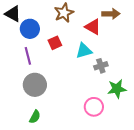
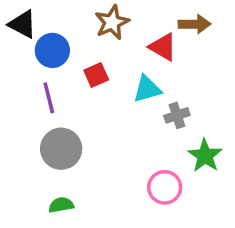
green star: (117, 89) -> (205, 156), turned -30
green semicircle: (35, 117) -> (61, 205), turned -128

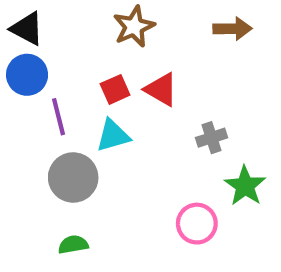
red triangle: (163, 47) -> (161, 89), moved
blue circle: (52, 50) -> (27, 75), moved
cyan triangle: (147, 89) -> (113, 136), moved

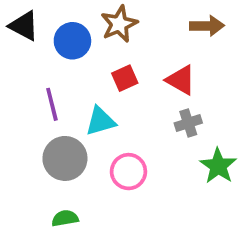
blue circle: (27, 75) -> (72, 41), moved
red square: (115, 89) -> (125, 78), moved
red triangle: (161, 89) -> (181, 80), moved
pink circle: (197, 224) -> (128, 172), moved

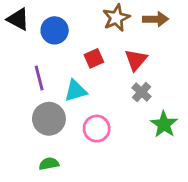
brown star: (119, 24) -> (116, 18), moved
red triangle: (181, 80) -> (136, 60), turned 40
gray cross: (188, 123) -> (142, 92), turned -30

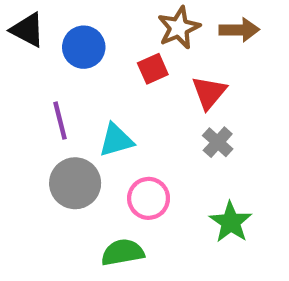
red square: (94, 58) -> (153, 69), moved
green star: (164, 124) -> (231, 222), moved
green semicircle: (49, 164) -> (123, 252), moved, size x1.4

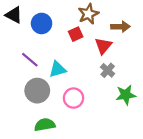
brown arrow: (239, 30) -> (120, 27), moved
purple line: (60, 121) -> (30, 60), turned -36
green star: (231, 222) -> (126, 95), moved, turned 30
green semicircle: (123, 252) -> (45, 125), moved

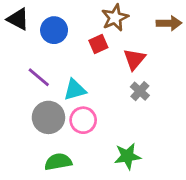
brown arrow: (120, 27) -> (169, 23), moved
green star: (126, 95) -> (127, 156), moved
pink circle: (73, 98) -> (83, 120), moved

